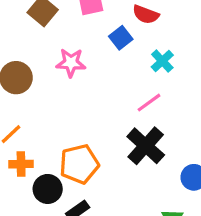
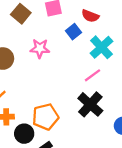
cyan cross: (162, 61) -> (101, 47), size x1.5

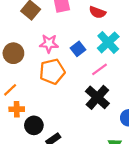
blue square: (73, 32) -> (78, 49), moved
orange pentagon: (45, 117) -> (52, 72), moved

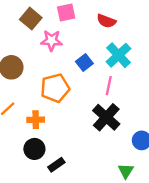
pink star: (49, 44) -> (51, 41), moved
pink line: (100, 69) -> (109, 86), turned -42
orange cross: (17, 109) -> (36, 120), moved

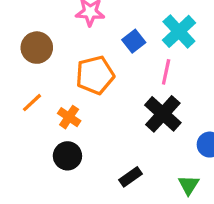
orange cross: (36, 120) -> (69, 117), turned 35
black rectangle: (56, 165) -> (130, 177), moved

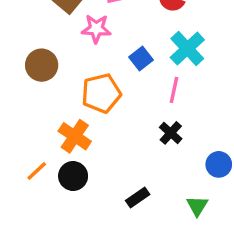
orange line: (32, 103) -> (37, 171), moved
black cross: (163, 114) -> (171, 133), size x0.6
orange cross: (69, 117) -> (75, 136), size x1.4

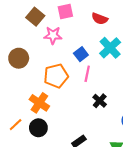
pink line: (174, 90) -> (87, 74), moved

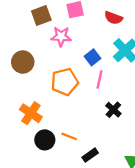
brown square: (35, 17) -> (41, 16), turned 30
orange cross: (39, 103) -> (31, 113), moved
orange line: (16, 125) -> (69, 136), moved, turned 64

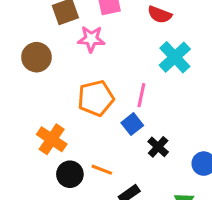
blue square: (92, 57) -> (132, 124), moved
brown circle: (23, 62) -> (36, 57), moved
black cross: (113, 110) -> (158, 147), moved

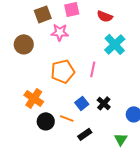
blue square: (132, 124) -> (82, 103), moved

